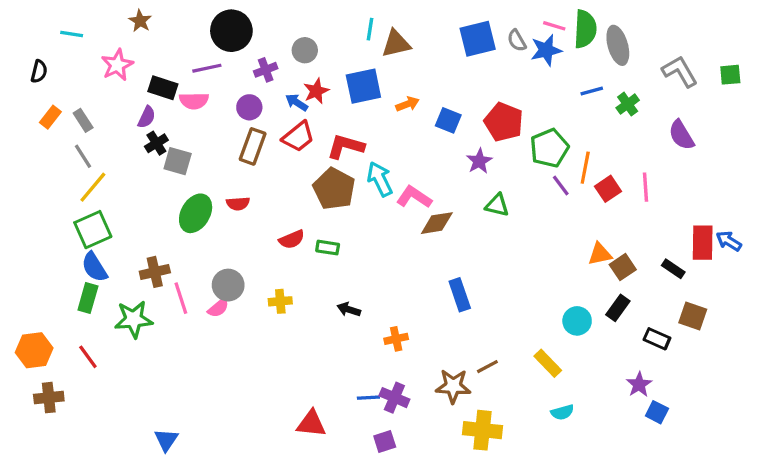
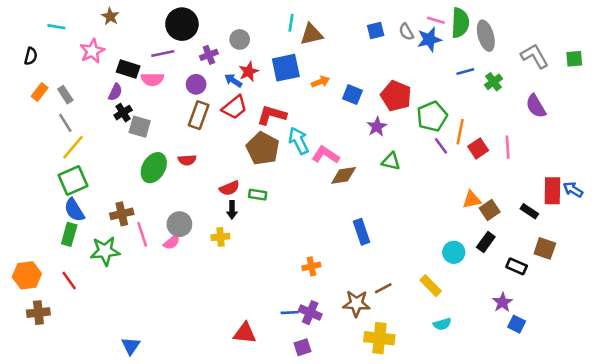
blue square: (478, 39) -> (376, 31), size x0.6
black arrow: (349, 309) -> (232, 210), moved, turned -108

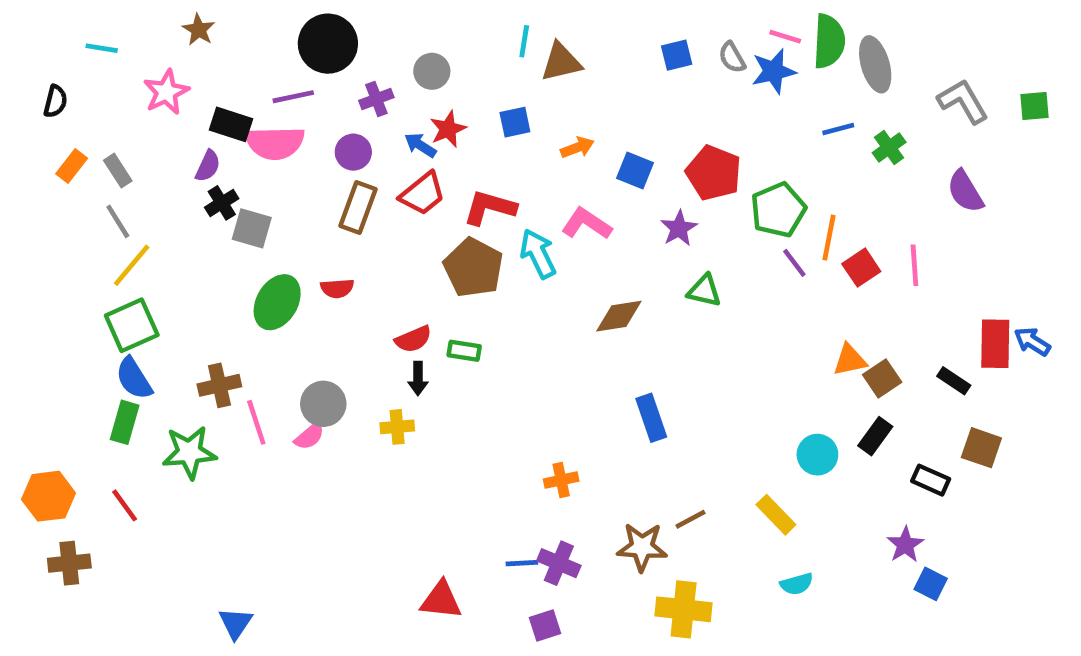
blue square: (286, 68) -> (515, 122), size x0.6
pink semicircle: (152, 79) -> (275, 143), size x1.4
pink L-shape: (326, 155) -> (587, 224), moved

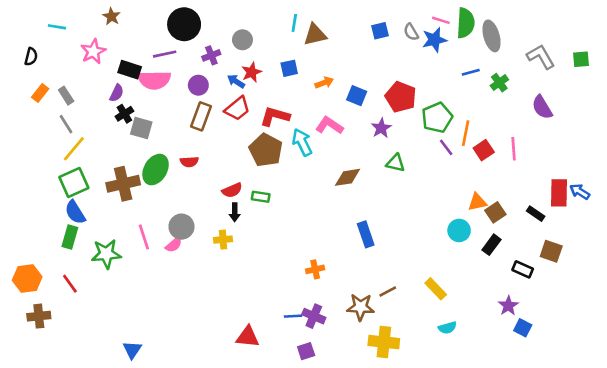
brown cross: (219, 385) -> (123, 184), moved, size x1.4
cyan circle: (817, 455) -> (459, 230), moved

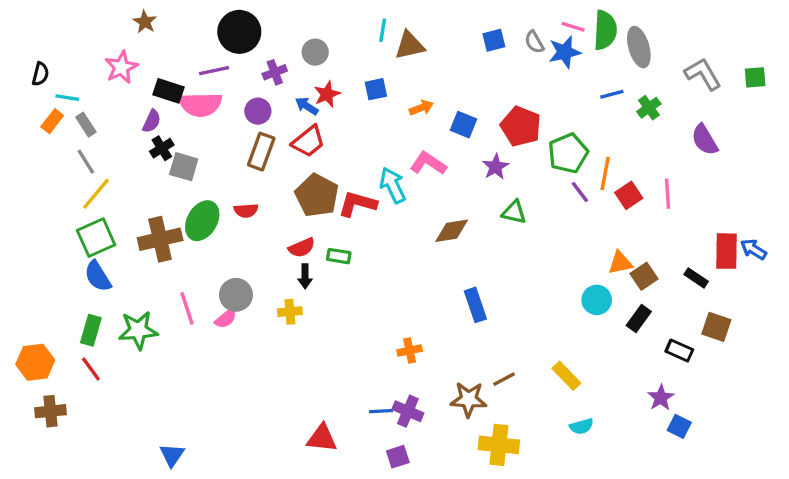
cyan line: (57, 27) -> (67, 98), moved
red L-shape: (275, 116) -> (357, 204), moved
brown pentagon: (266, 150) -> (317, 195), moved
green rectangle: (70, 237) -> (91, 330), moved

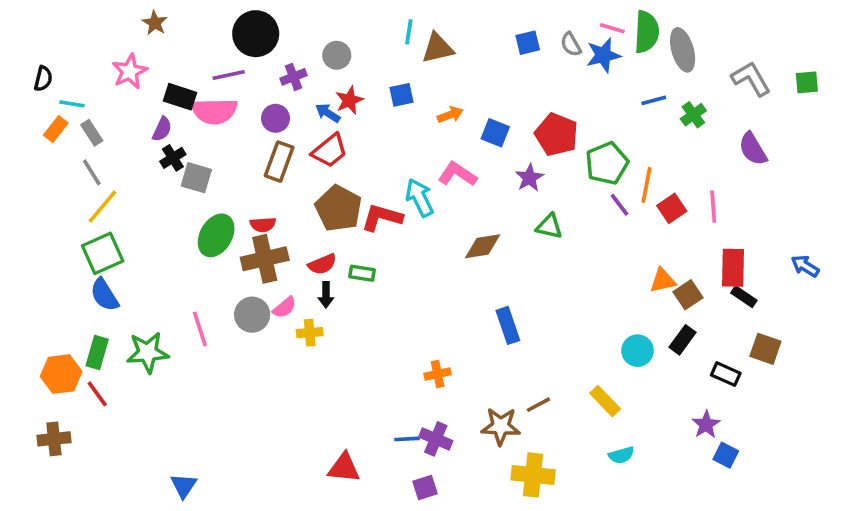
brown cross: (160, 239) -> (265, 259), moved
red rectangle: (727, 251) -> (733, 268), moved
cyan circle: (597, 300) -> (638, 351), moved
pink semicircle: (226, 318) -> (285, 307), moved
orange hexagon: (35, 362) -> (61, 374), moved

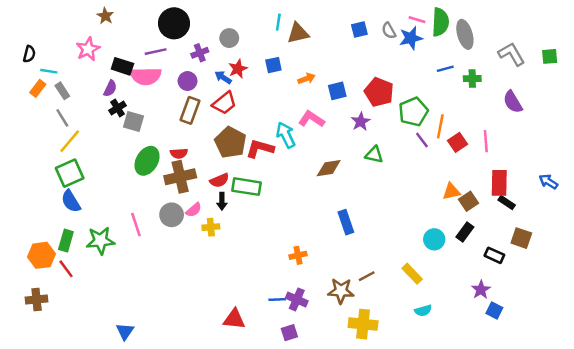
green cross: (693, 115) -> (472, 79), turned 35
blue square: (495, 133) -> (337, 91), turned -36
green rectangle: (362, 273) -> (246, 187), size x1.6

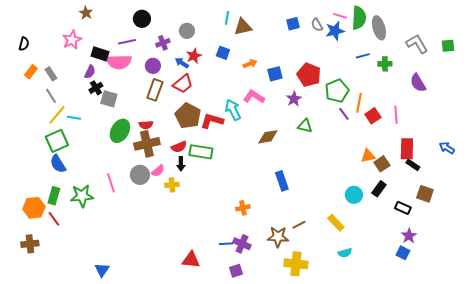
black circle: (174, 23) -> (142, 19), size x0.7
blue square: (273, 65) -> (223, 53), turned 32
cyan line: (49, 71) -> (74, 118), moved
purple star: (481, 290) -> (409, 236), moved

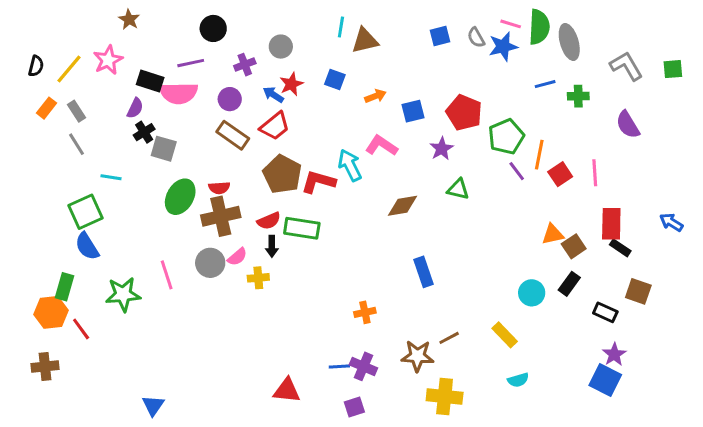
brown rectangle: (155, 90) -> (233, 135), turned -75
yellow line: (57, 115) -> (69, 69), moved
green rectangle: (54, 196) -> (65, 287), moved
blue square: (403, 253) -> (605, 380), size x1.5

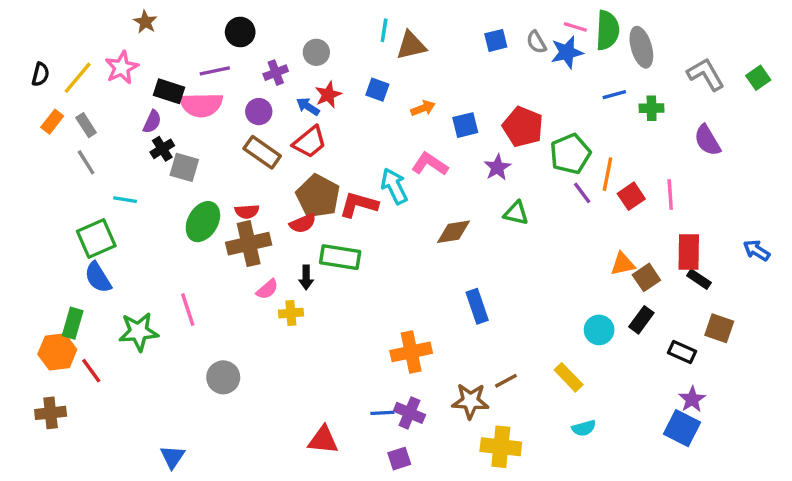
green square: (673, 69) -> (758, 78), turned -30
red semicircle: (269, 221) -> (303, 223), moved
gray circle: (210, 263) -> (223, 377), moved
orange cross: (365, 312) -> (411, 352), size x1.6

